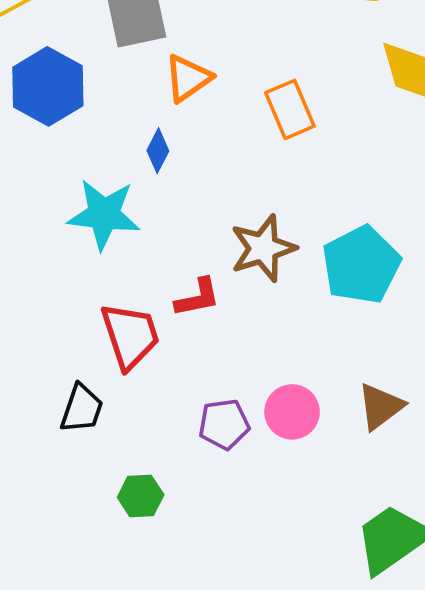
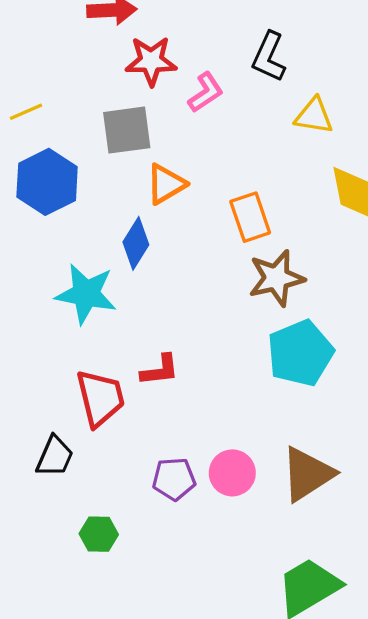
blue diamond: (158, 151) -> (136, 243), size x1.4
brown star: (263, 248) -> (276, 278), moved
brown triangle: (380, 407) -> (307, 474), size x1.4

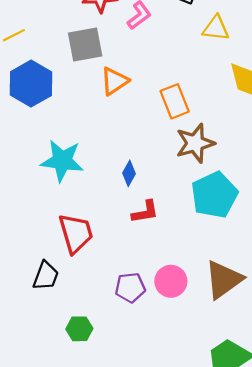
blue diamond: (136, 243) -> (129, 173), moved, size x0.7
red L-shape: (160, 370) -> (145, 212), moved

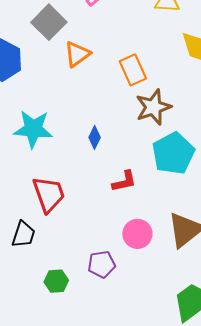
gray square: (85, 45) -> (49, 22), turned -32
red L-shape: (145, 212) -> (124, 181), moved
purple pentagon: (130, 288) -> (102, 264), moved

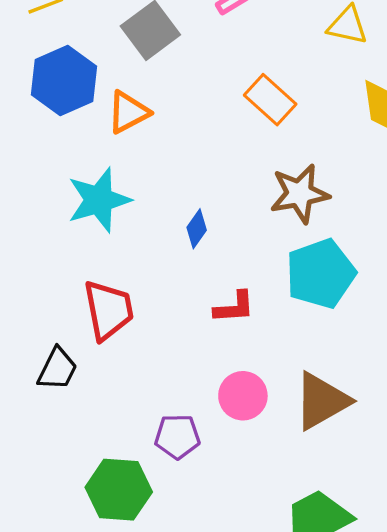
orange triangle: (77, 54) -> (128, 112), moved
orange rectangle: (133, 70) -> (270, 100), moved, turned -32
cyan star: (33, 129) -> (99, 200), turned -30
green hexagon: (56, 281) -> (119, 490), moved, size x1.6

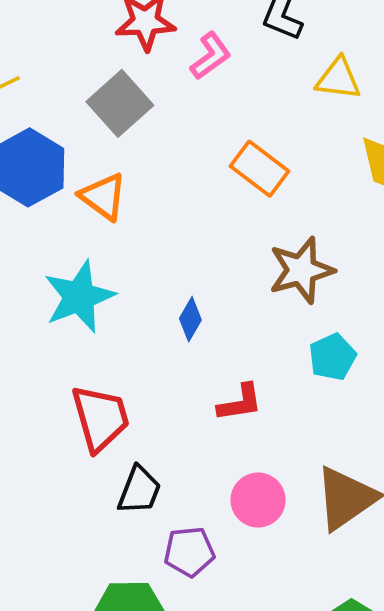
orange triangle: (128, 112) -> (103, 196), turned -51
cyan pentagon: (321, 274) -> (332, 357), size x0.6
black trapezoid: (57, 369) -> (139, 490), moved

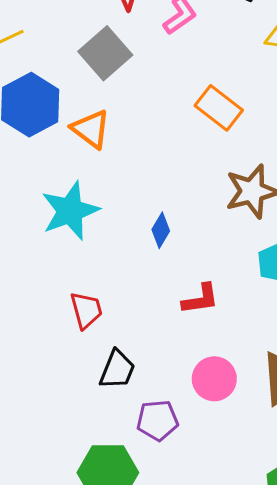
red trapezoid: (100, 418) -> (86, 310), size x0.7

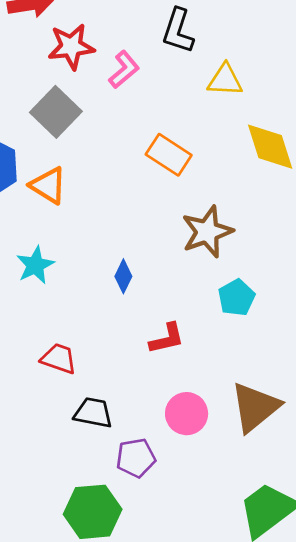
cyan star: (70, 211) -> (35, 265), size x0.7
red trapezoid: (86, 310) -> (59, 359), turned -51
black trapezoid: (117, 370) -> (93, 413), turned -96

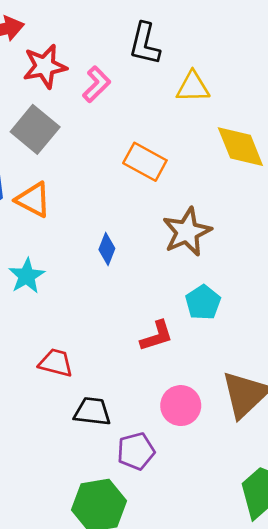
blue diamond: (123, 276) -> (107, 249), moved
cyan pentagon: (236, 298) -> (203, 302), moved

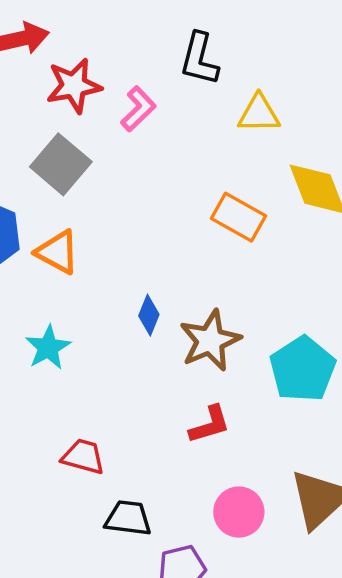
orange rectangle: (145, 162) -> (239, 217), moved
brown star: (187, 232) -> (210, 341), moved
cyan pentagon: (203, 302) -> (303, 369), moved, size x1.5

